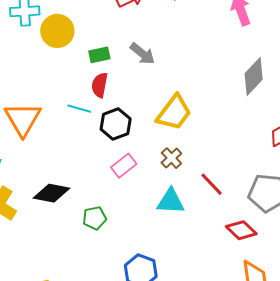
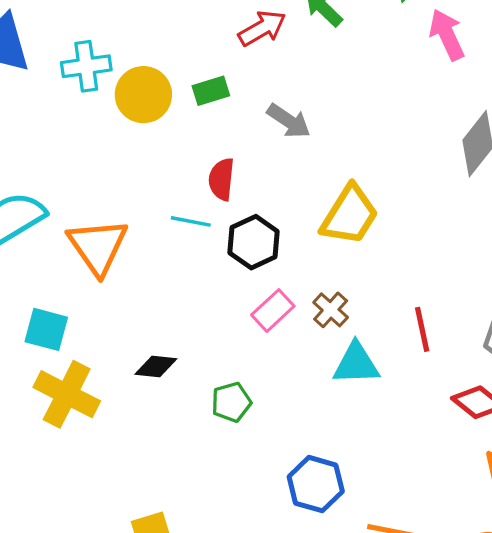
green rectangle: (99, 55) -> (211, 91), moved
brown cross: (171, 158) -> (331, 310), moved
red line: (212, 184) -> (422, 329), turned 36
black diamond: (51, 193) -> (156, 366), size x0.7

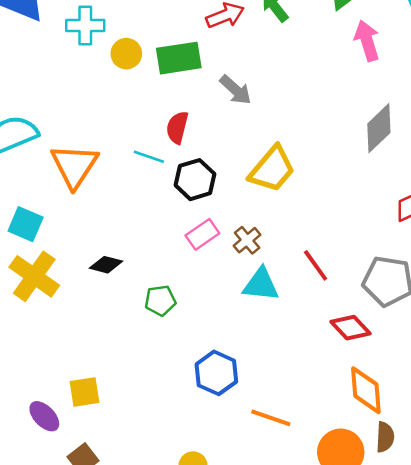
green rectangle: (211, 91) -> (179, 58), size x1.6
yellow circle: (143, 95) -> (126, 54), size x0.7
red line: (422, 329) -> (316, 265), turned -32

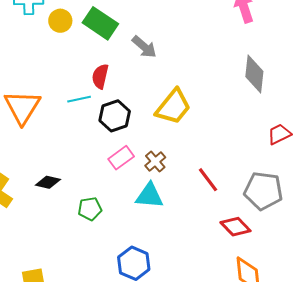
green rectangle: (179, 58) -> (100, 23), turned 44
gray diamond: (379, 128) -> (254, 74), turned -39
cyan line: (149, 157) -> (79, 99), turned -30
cyan triangle: (261, 285) -> (149, 196), moved

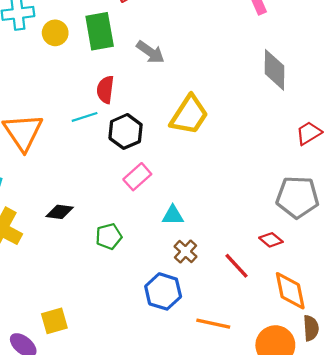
green rectangle: (100, 23) -> (100, 31), turned 52
brown cross: (155, 161) -> (186, 252), moved
red line: (208, 180) -> (237, 266), moved
cyan triangle: (149, 196) -> (173, 215), size x0.7
red diamond: (236, 227) -> (271, 240), size x0.7

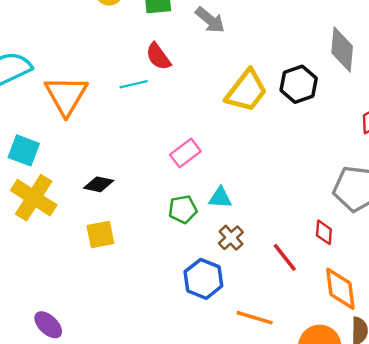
red semicircle: (105, 90) -> (158, 57), turned -48
black hexagon: (126, 131) -> (299, 84), moved
green pentagon: (109, 236) -> (183, 209), moved
red diamond: (271, 240) -> (324, 232), turned 50
yellow square: (54, 321) -> (100, 234), moved

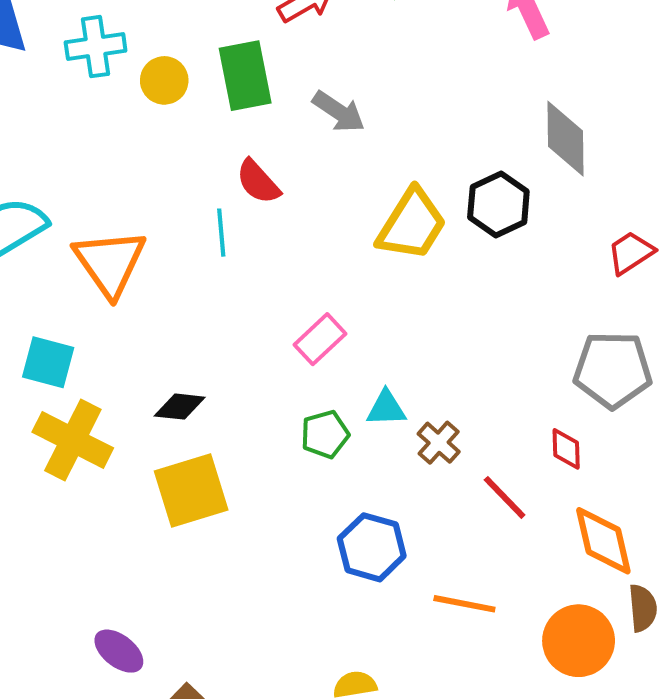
cyan line: (134, 84) -> (221, 233), turned -76
yellow square: (100, 234) -> (191, 490), size x1.5
brown cross: (231, 238) -> (439, 443), moved

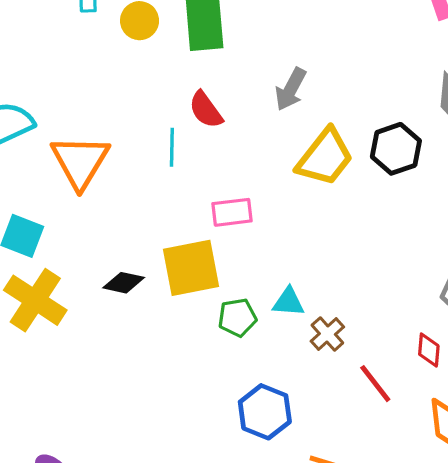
gray arrow: (339, 112) -> (291, 89), moved, turned 78
pink rectangle: (320, 339) -> (232, 212), moved, turned 30
yellow square: (191, 490) -> (191, 268), moved

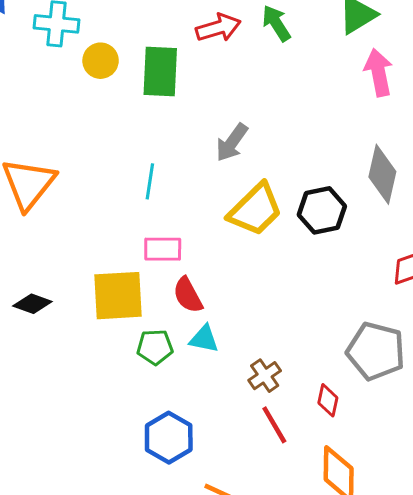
red semicircle: (206, 110) -> (188, 295), moved
cyan line: (172, 147) -> (150, 181), moved
black diamond: (124, 283) -> (32, 304), moved
brown cross: (327, 334) -> (265, 376), moved

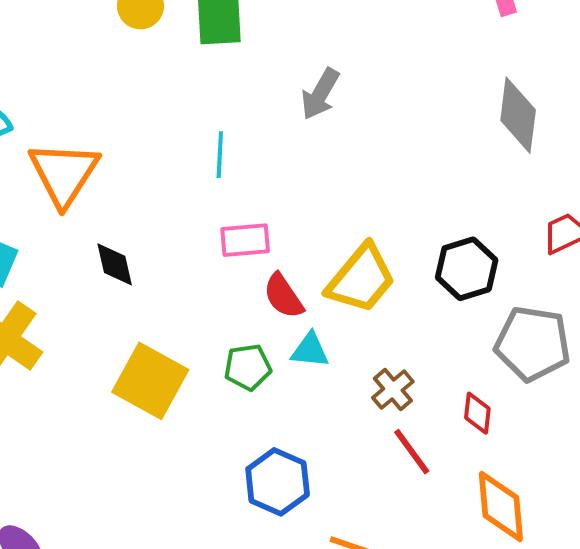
yellow trapezoid: (255, 210) -> (361, 279), moved
black hexagon: (322, 210) -> (467, 269), moved
yellow square: (118, 296) -> (150, 381), moved, turned 38
black diamond: (32, 304) -> (115, 264), moved, turned 63

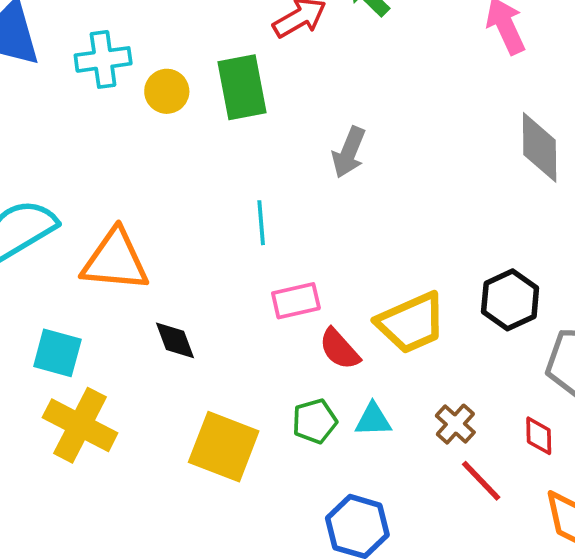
orange triangle: (64, 174) -> (115, 260), turned -50
yellow trapezoid: (361, 279) -> (411, 323), turned 34
cyan triangle: (310, 350) -> (373, 420), moved

